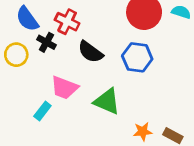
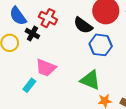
black semicircle: (90, 52) -> (83, 25), moved
green triangle: (107, 101) -> (90, 80), moved

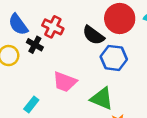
pink trapezoid: (46, 68) -> (65, 82), moved

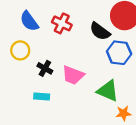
black cross: (35, 45) -> (45, 68), moved
cyan rectangle: (31, 104) -> (42, 96), turned 56

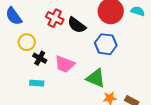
blue semicircle: (29, 21) -> (14, 16), moved
black semicircle: (100, 31) -> (77, 25), moved
yellow circle: (20, 50) -> (27, 42), moved

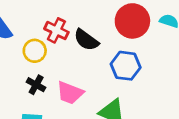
yellow circle: (27, 42) -> (35, 51), moved

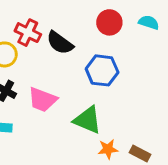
red circle: (132, 21) -> (109, 22), size x0.7

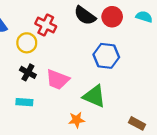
black semicircle: (60, 43) -> (85, 16), moved
orange star: (108, 149) -> (77, 120), moved

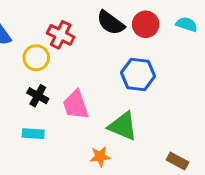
pink trapezoid: (58, 80) -> (76, 105), turned 50

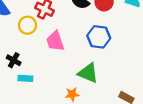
black cross: (38, 96) -> (14, 60), moved
pink trapezoid: (76, 105) -> (55, 41), moved

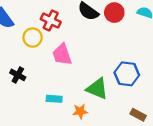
blue hexagon: (99, 37) -> (127, 74), moved
cyan rectangle: (25, 78) -> (54, 99), moved

